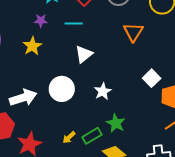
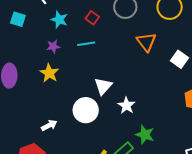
white triangle: (84, 54) -> (103, 86), moved
white square: (152, 78) -> (180, 59), moved
white arrow: (23, 98) -> (49, 125), size x0.6

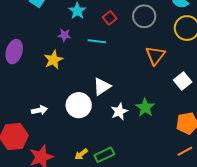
green star: (145, 135) -> (145, 108), moved

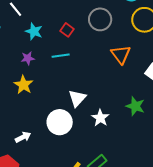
green star: (145, 108) -> (135, 106), moved

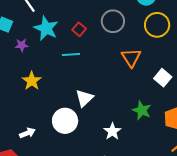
cyan star: (34, 31) -> (46, 28), size x1.4
purple star: (28, 58) -> (22, 45), moved
white star: (100, 118) -> (112, 131), moved

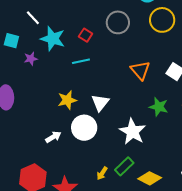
orange triangle: (131, 58) -> (140, 70), moved
yellow star: (32, 81) -> (67, 100), moved, turned 30
white star: (112, 131) -> (132, 132), size x1.5
white arrow: (27, 133) -> (53, 137), moved

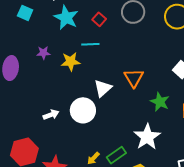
purple star: (31, 59) -> (43, 53), moved
orange triangle: (140, 70) -> (134, 78), moved
yellow star: (67, 100) -> (71, 62), moved
white star: (132, 132) -> (147, 137), moved

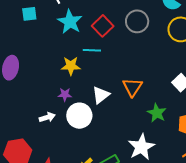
cyan square: (25, 13) -> (29, 14), turned -35
red square: (99, 19) -> (103, 26), size x1.5
purple star: (43, 53) -> (65, 95), moved

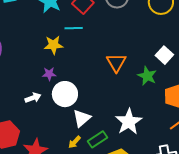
white triangle: (101, 95) -> (82, 118), moved
green star: (157, 113) -> (147, 76), moved

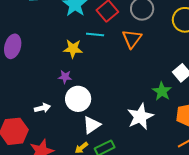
orange triangle: (116, 63) -> (132, 39), moved
white arrow: (33, 98) -> (42, 108), moved
white star: (129, 122) -> (140, 117), moved

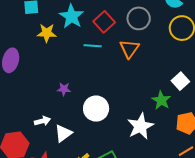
yellow star: (73, 49) -> (47, 33), moved
white circle: (78, 99) -> (96, 109), moved
white triangle: (92, 125) -> (63, 133), moved

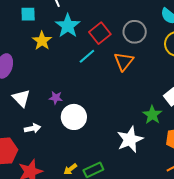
yellow star: (47, 33) -> (42, 41), turned 30
cyan line: (93, 46) -> (87, 56), turned -48
white circle: (96, 109) -> (74, 117), moved
white triangle: (63, 133) -> (21, 98), moved, turned -42

